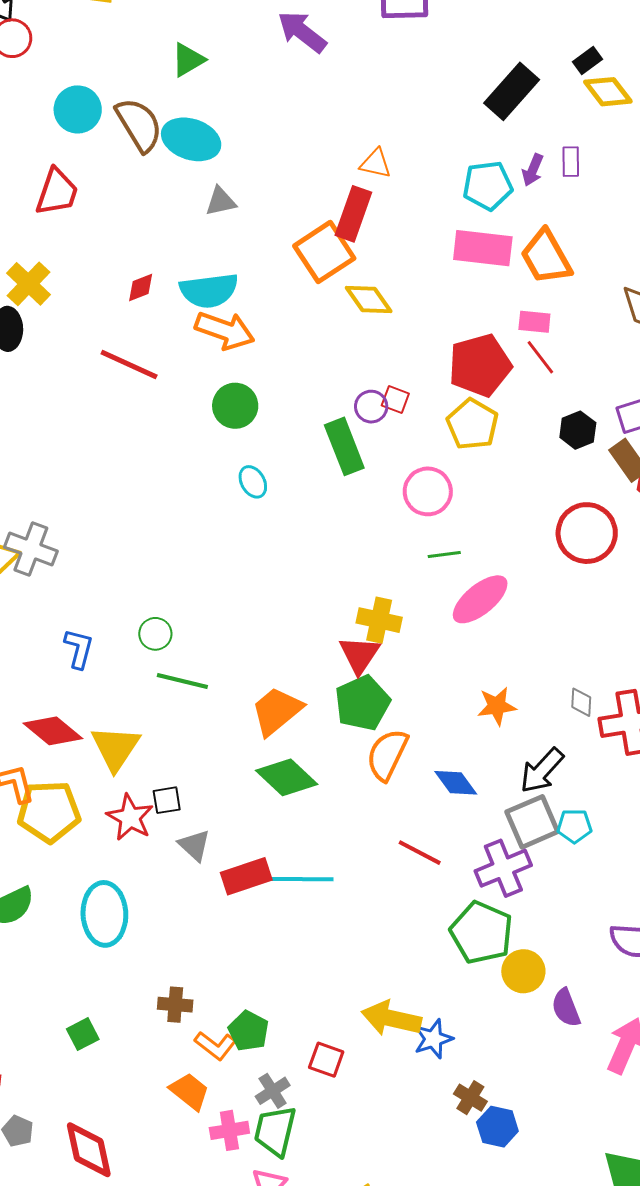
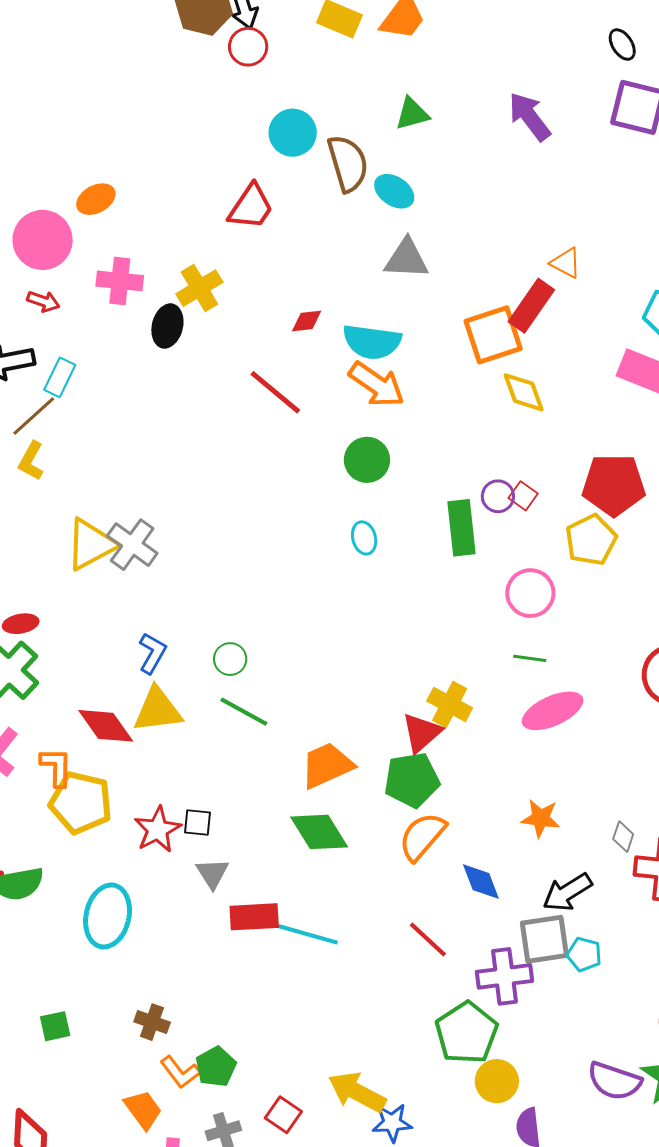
cyan ellipse: (191, 139) -> (394, 191), size x0.7
gray triangle: (221, 201) -> (406, 259), size x1.4
yellow triangle: (115, 748) -> (158, 710), moved, turned 34

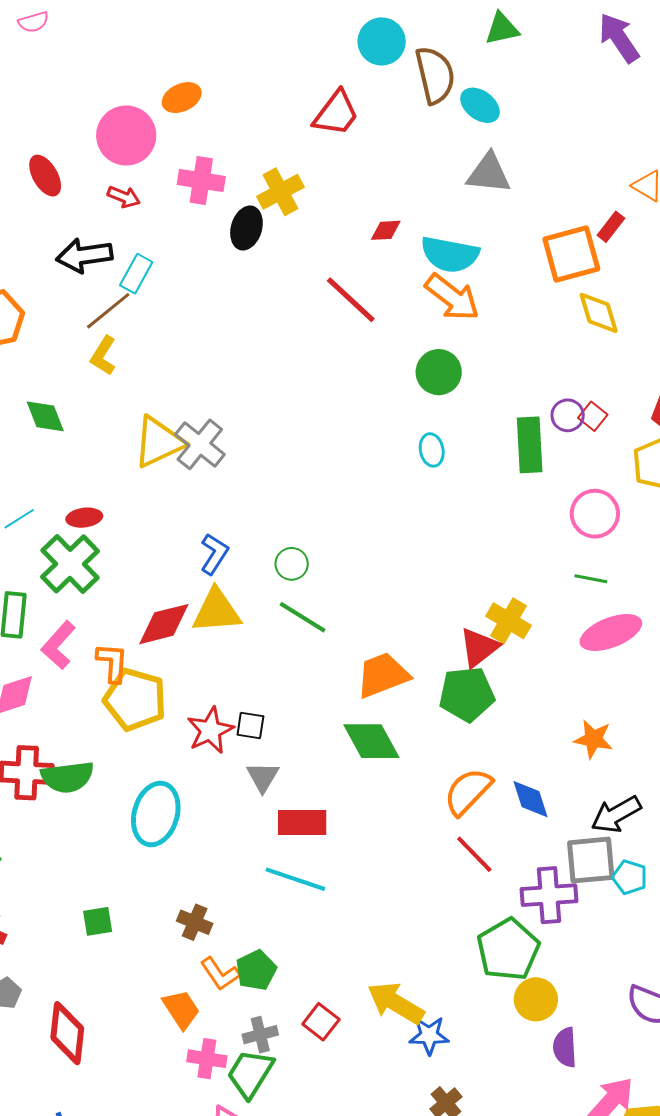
red rectangle: (531, 306) -> (611, 227), size x0.6
red diamond: (106, 726) -> (164, 624), turned -72
orange semicircle: (422, 836) -> (468, 792), moved
cyan line: (308, 934) -> (295, 879), moved

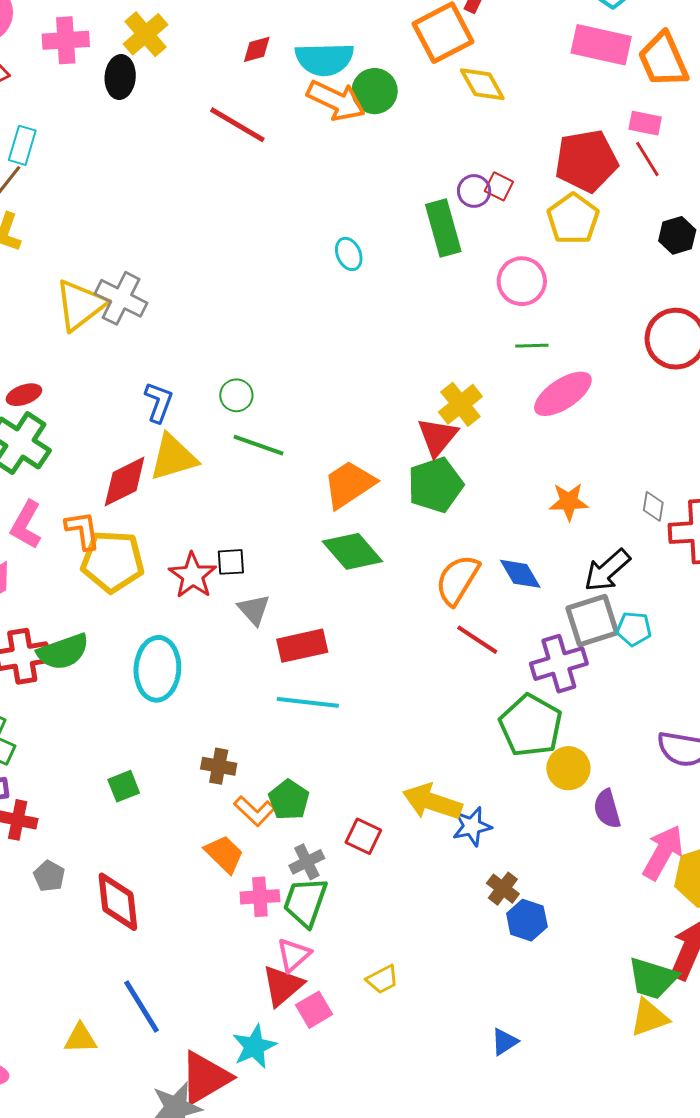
green circle: (439, 372) -> (375, 91), moved
yellow cross: (508, 621) -> (460, 404), turned 33

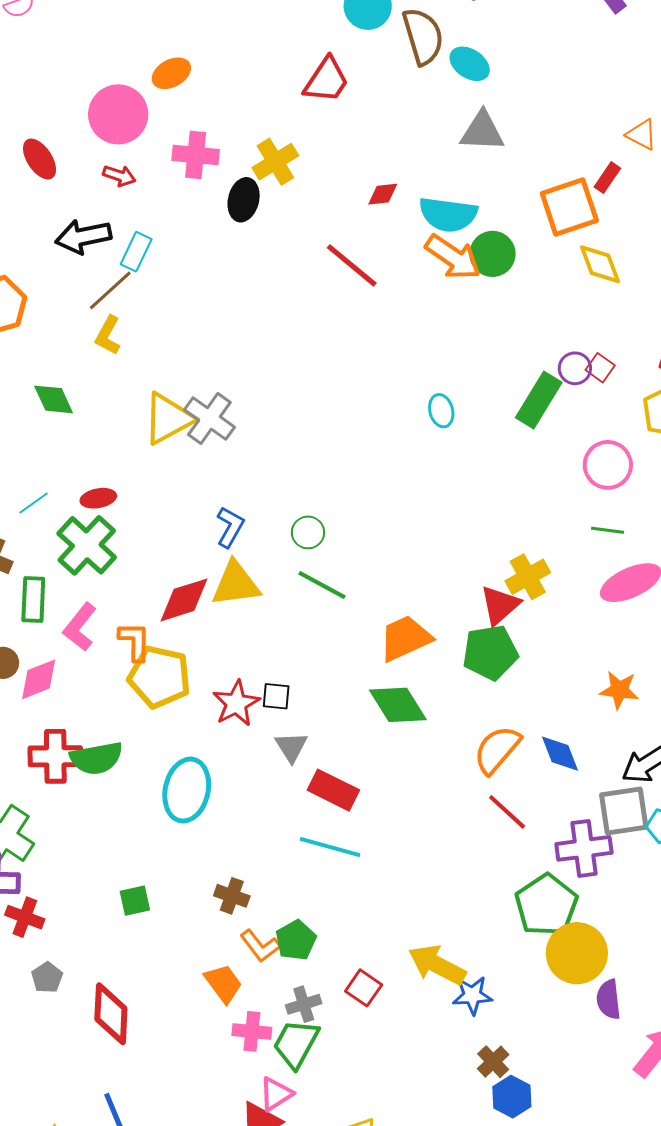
green rectangle: (443, 228) -> (539, 400), turned 38
red rectangle: (302, 646) -> (333, 790), turned 30
yellow circle: (568, 768) -> (577, 953), size x1.4

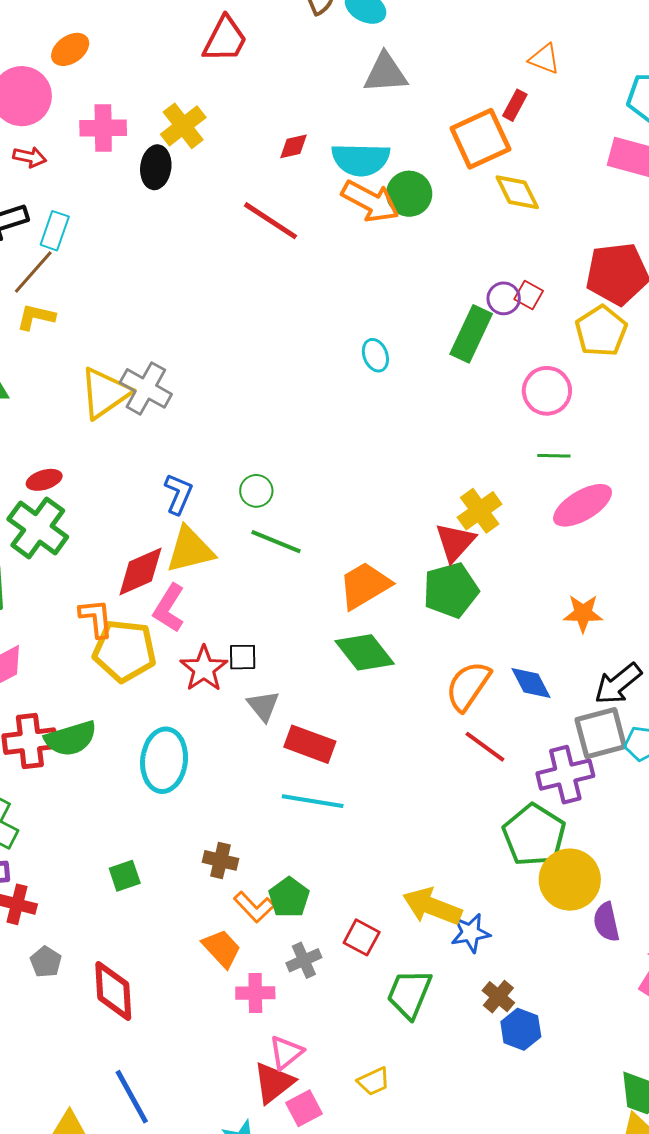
yellow L-shape: (108, 335) -> (36, 317), turned 81
pink L-shape: (80, 627) -> (169, 608), moved
green trapezoid: (296, 1044) -> (409, 994), moved

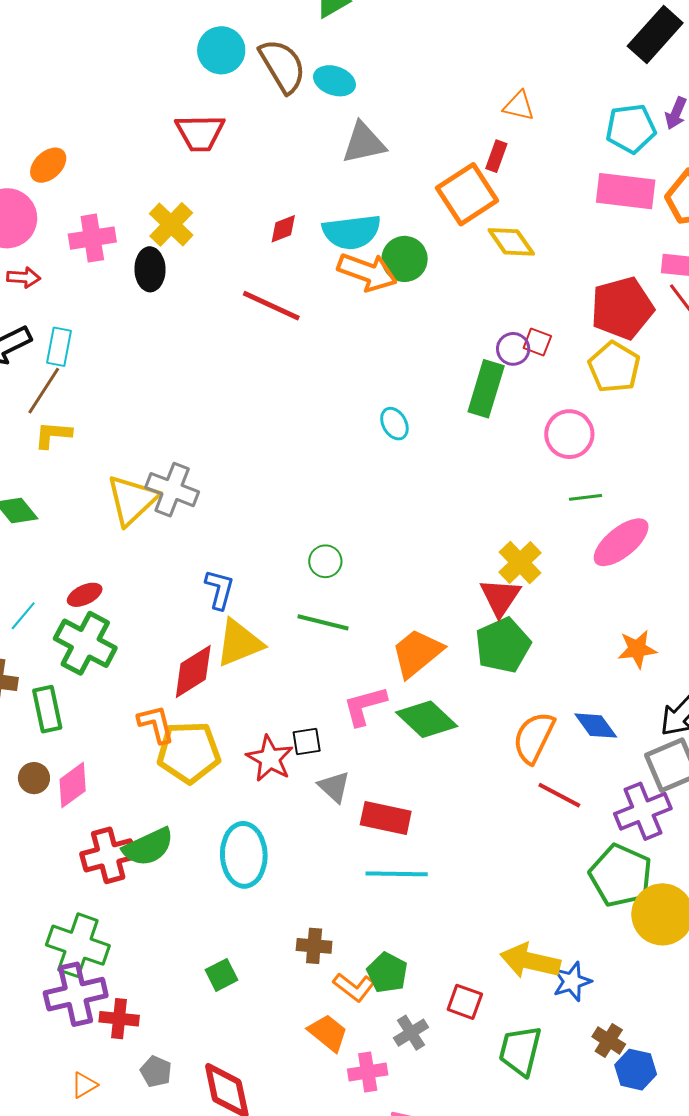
red trapezoid: (225, 39) -> (200, 133), turned 70
green circle: (256, 491) -> (325, 561), moved
pink L-shape: (169, 608) -> (365, 706), moved, turned 51

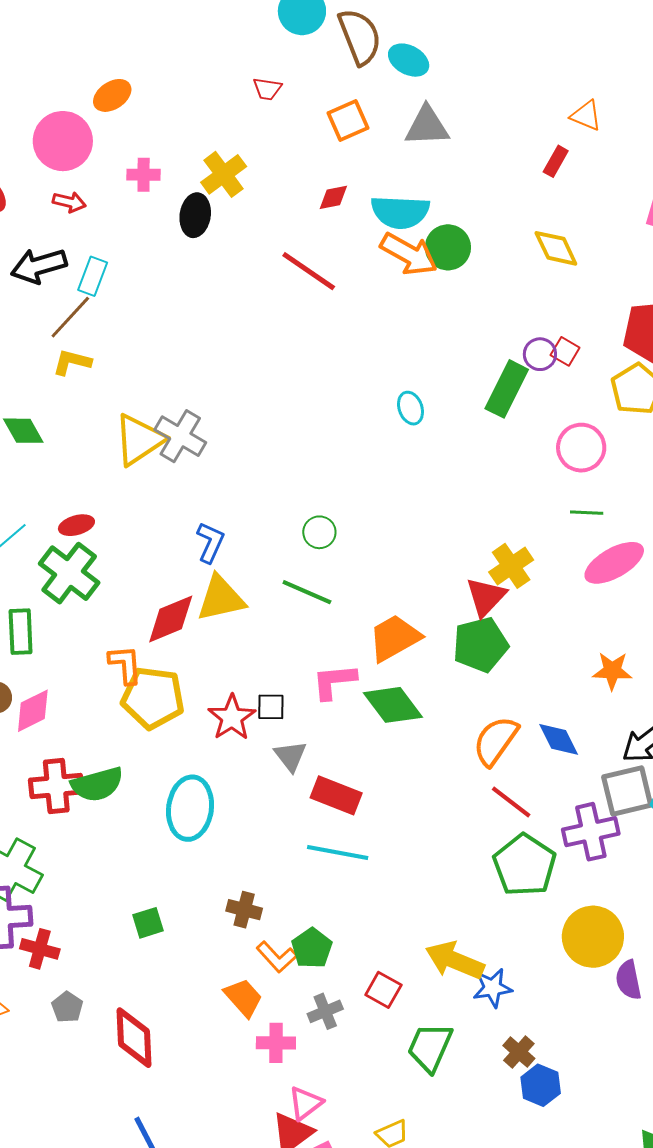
red trapezoid: (200, 133) -> (267, 89), size x0.6
orange square: (467, 194) -> (348, 121), moved, size x0.7
pink cross: (92, 238) -> (144, 175), size x0.7
green pentagon: (621, 876) -> (525, 865), moved

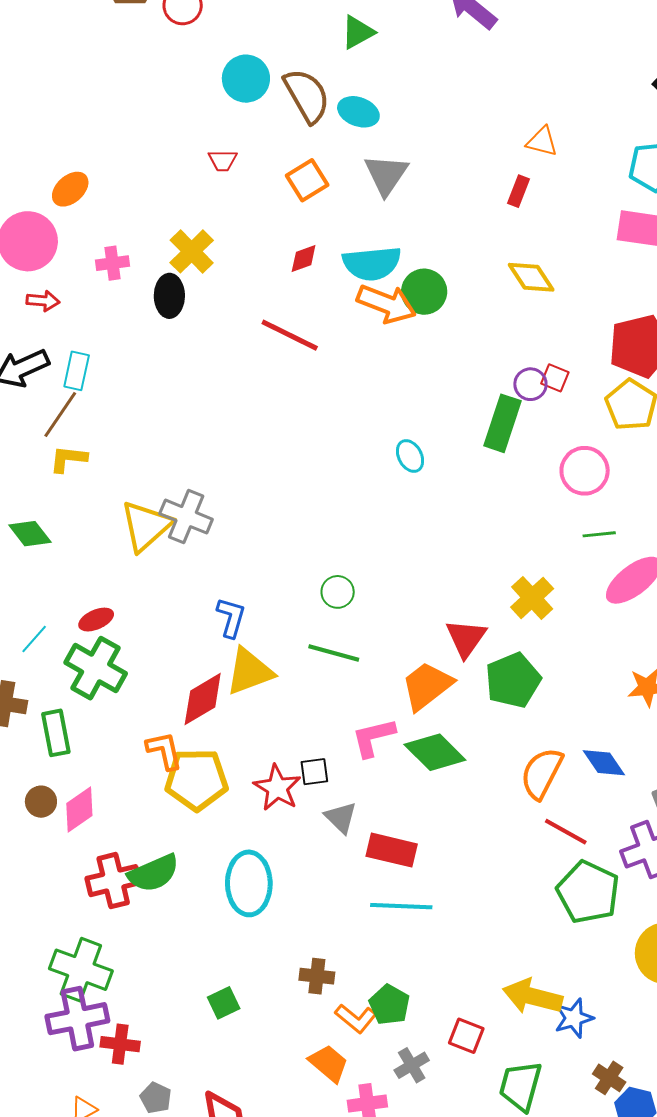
gray triangle: (427, 126) -> (386, 175), turned -45
red triangle: (486, 597) -> (466, 638), moved

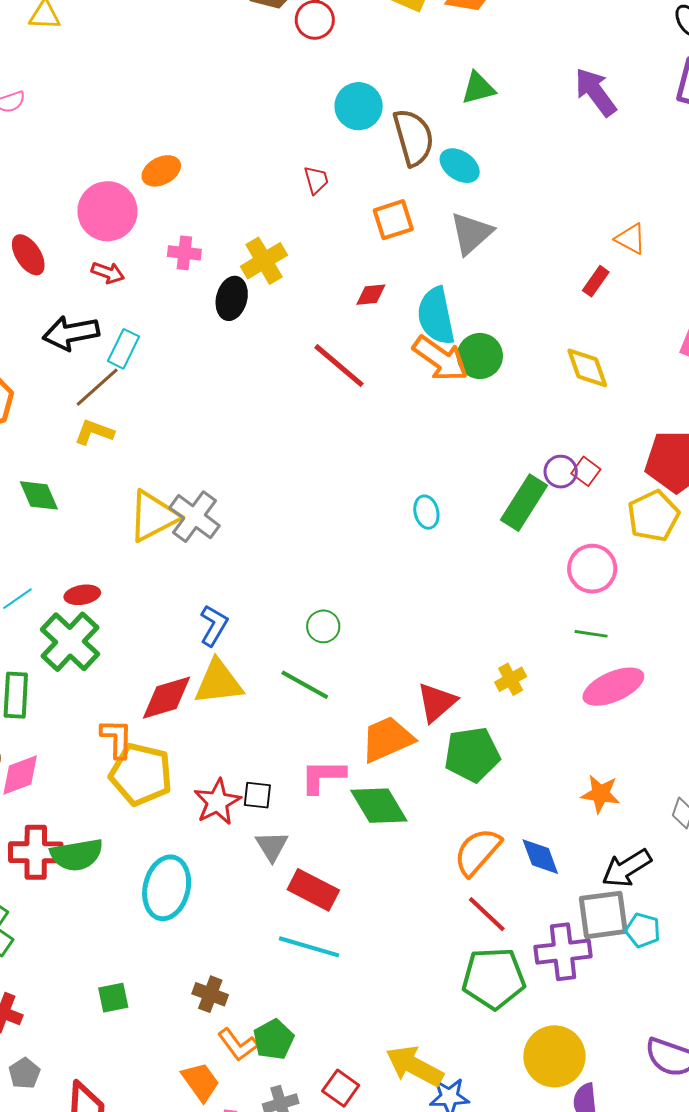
red trapezoid: (223, 160) -> (316, 180), turned -120
cyan semicircle: (372, 263) -> (436, 316), turned 70
yellow cross: (532, 598) -> (511, 679), size x0.7
green pentagon: (588, 892) -> (494, 978), turned 30

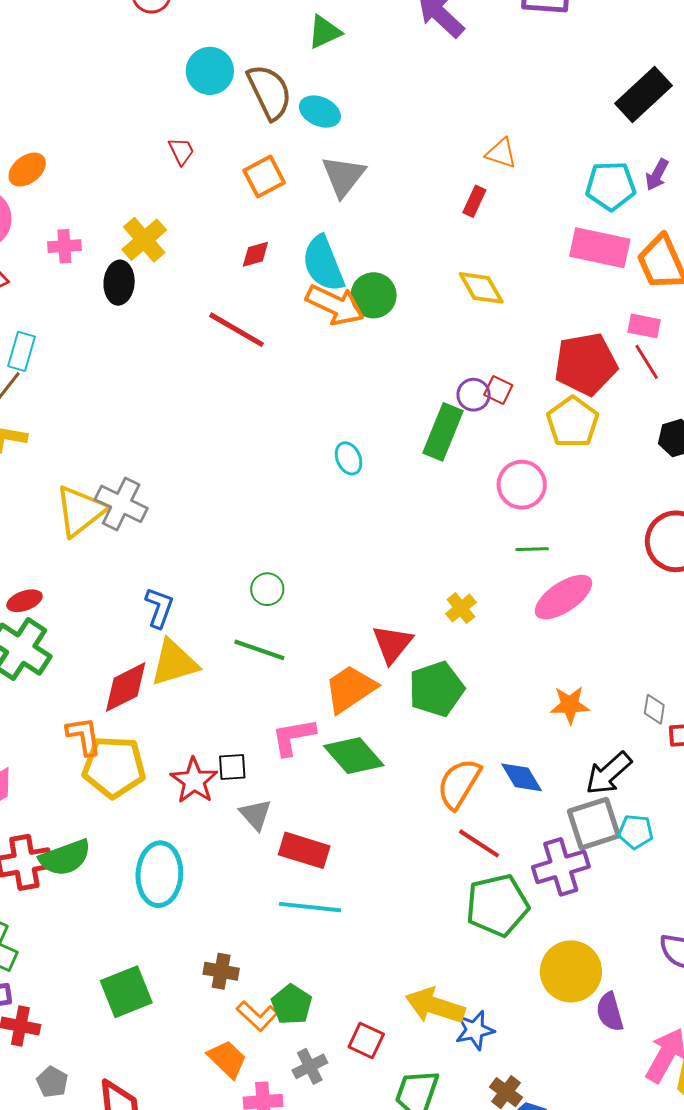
green square: (113, 998) -> (126, 992), size x1.6

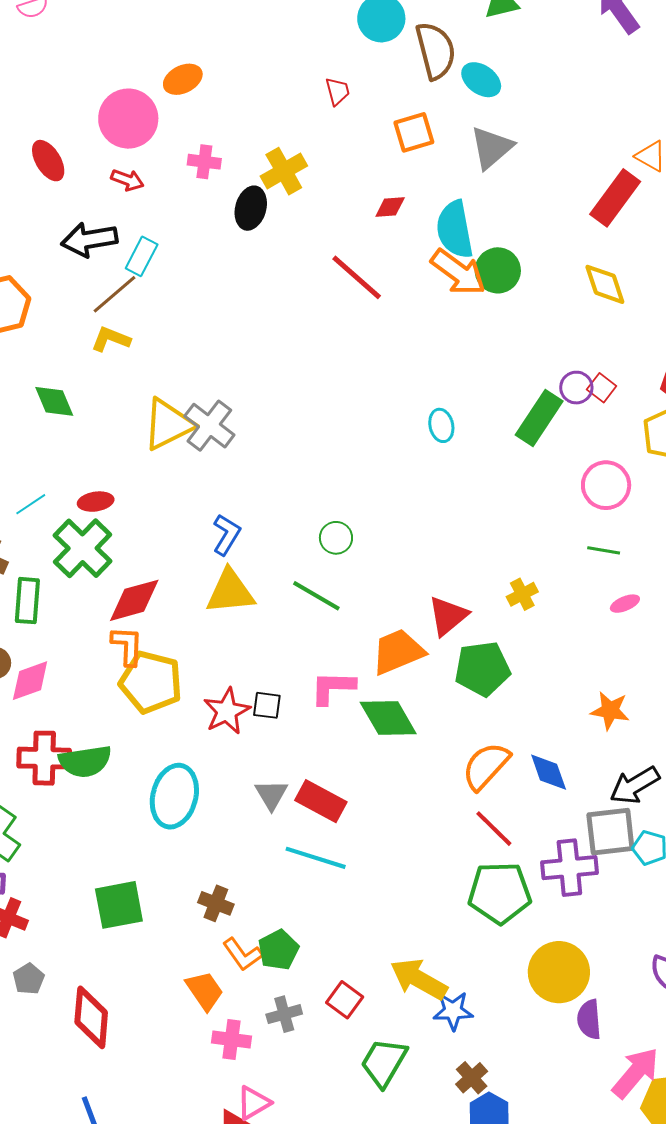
red rectangle: (474, 201) -> (615, 198), size x1.8
pink ellipse: (563, 597) -> (625, 604), size x0.5
red diamond: (126, 687) -> (134, 600), moved
gray triangle: (256, 815) -> (271, 795), moved

